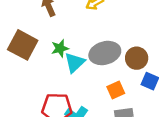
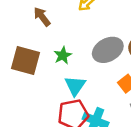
cyan triangle: (75, 62) -> (75, 86), moved

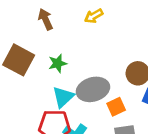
gray ellipse: (108, 50) -> (93, 89), moved

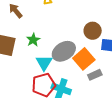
orange square: (116, 107) -> (84, 59), size x1.5

